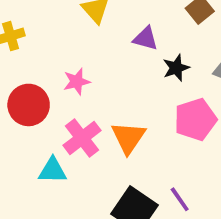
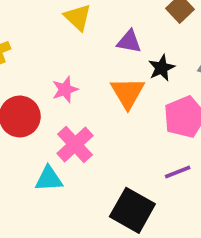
orange triangle: (128, 138) -> (128, 93), moved
purple line: (180, 199) -> (178, 172), moved, turned -72

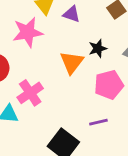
purple triangle: (129, 42) -> (72, 14), moved
pink star: (65, 90) -> (28, 32), moved, size x1.6

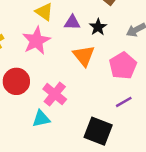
purple triangle: (72, 14) -> (72, 22), moved
black star: (98, 48) -> (98, 27), moved

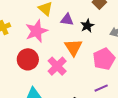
red circle: (16, 81) -> (28, 59), moved
pink cross: (55, 94) -> (57, 66), moved

